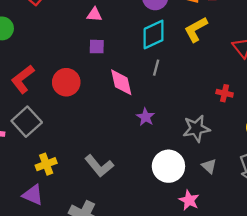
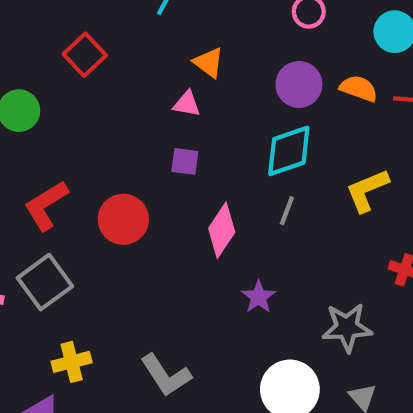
yellow L-shape: (196, 29) -> (367, 190), moved
pink diamond: (121, 82) -> (222, 230), turned 40

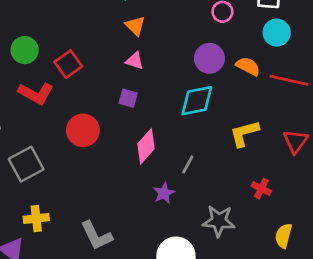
red square: (85, 55) -> (68, 64), moved
orange triangle: (209, 63) -> (135, 26), moved
red L-shape: (46, 205) -> (36, 93), moved, turned -128
gray line: (287, 211) -> (188, 164), moved

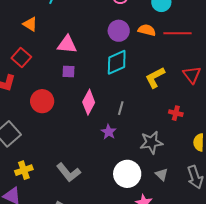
orange triangle: (135, 26) -> (30, 24), moved
pink triangle: (135, 61) -> (67, 45), size x1.5

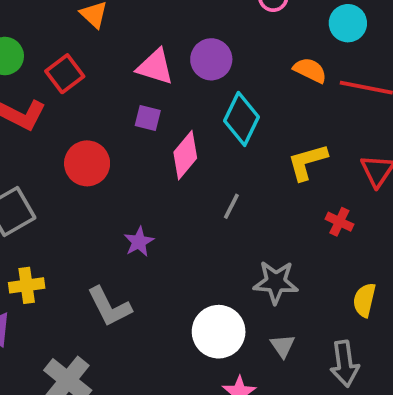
purple circle: (119, 31) -> (211, 59), moved
cyan diamond: (117, 62) -> (241, 119), turned -52
pink diamond: (89, 102) -> (185, 155), moved
red cross: (176, 113) -> (339, 222), moved
purple star: (109, 132) -> (139, 242), moved

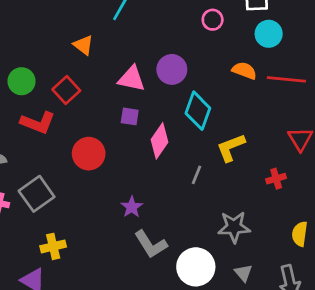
yellow L-shape: (307, 162) -> (231, 148), moved
red cross: (339, 222) -> (276, 179), turned -36
gray L-shape: (109, 307) -> (151, 244), moved

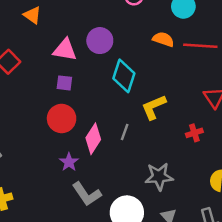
orange triangle: (83, 45) -> (32, 15), moved
pink diamond: (159, 141) -> (93, 139), moved
red circle: (89, 154) -> (62, 119), moved

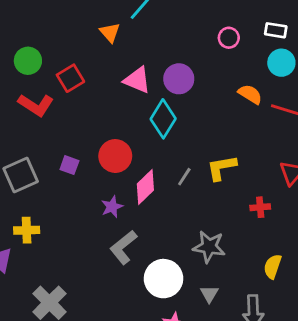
cyan diamond: (124, 76) -> (163, 119), moved
purple square: (64, 83) -> (69, 165), moved
gray line: (125, 132) -> (184, 177), moved
gray L-shape: (87, 194) -> (123, 247), turned 72

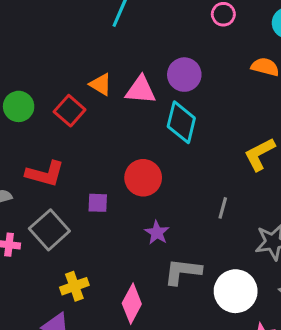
orange triangle: (110, 32) -> (101, 84), moved
red L-shape: (36, 105) -> (45, 174), moved
gray line: (184, 177) -> (223, 208), moved
pink diamond: (145, 187) -> (132, 304), moved
gray L-shape: (123, 247) -> (183, 272), turned 64

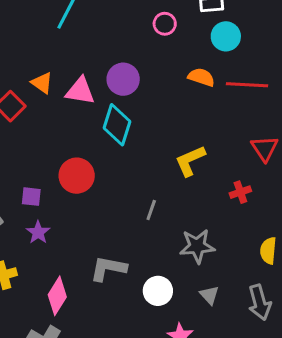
purple star: (157, 233) -> (38, 232), moved
white circle: (236, 291) -> (158, 291), size x0.7

